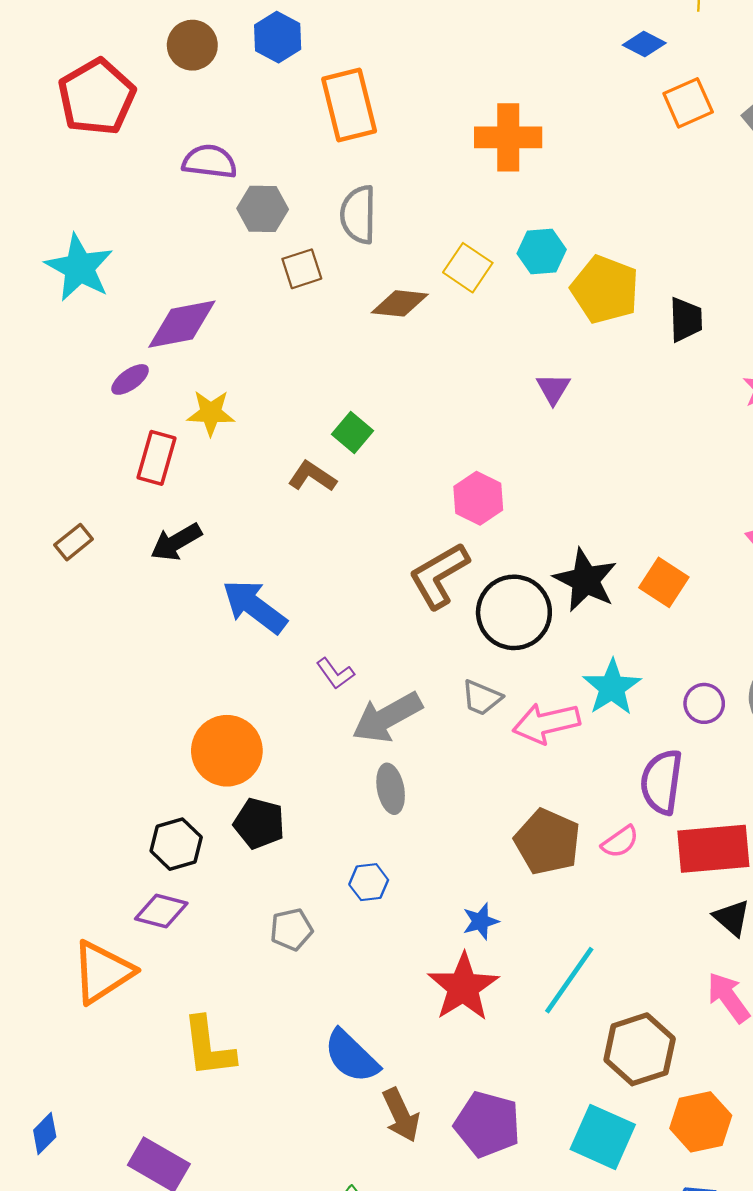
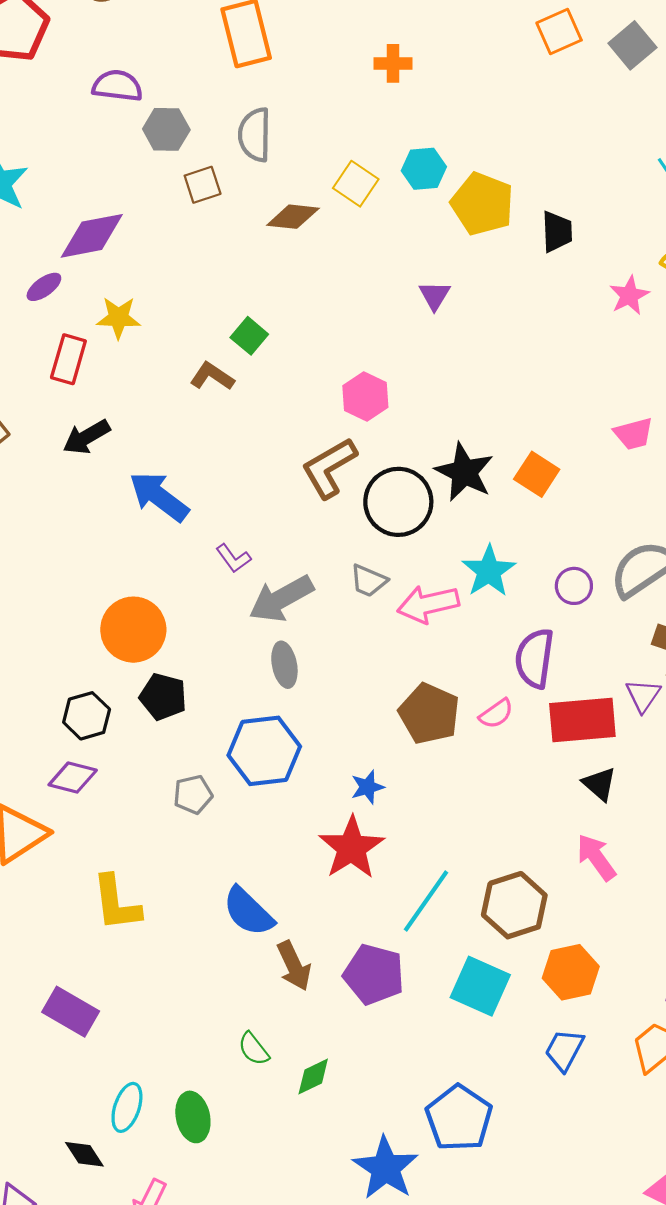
orange cross: (508, 137) -> (393, 63), size x0.6
blue hexagon: (369, 882) -> (264, 751), size x2.0
cyan line: (569, 980) -> (426, 901), moved

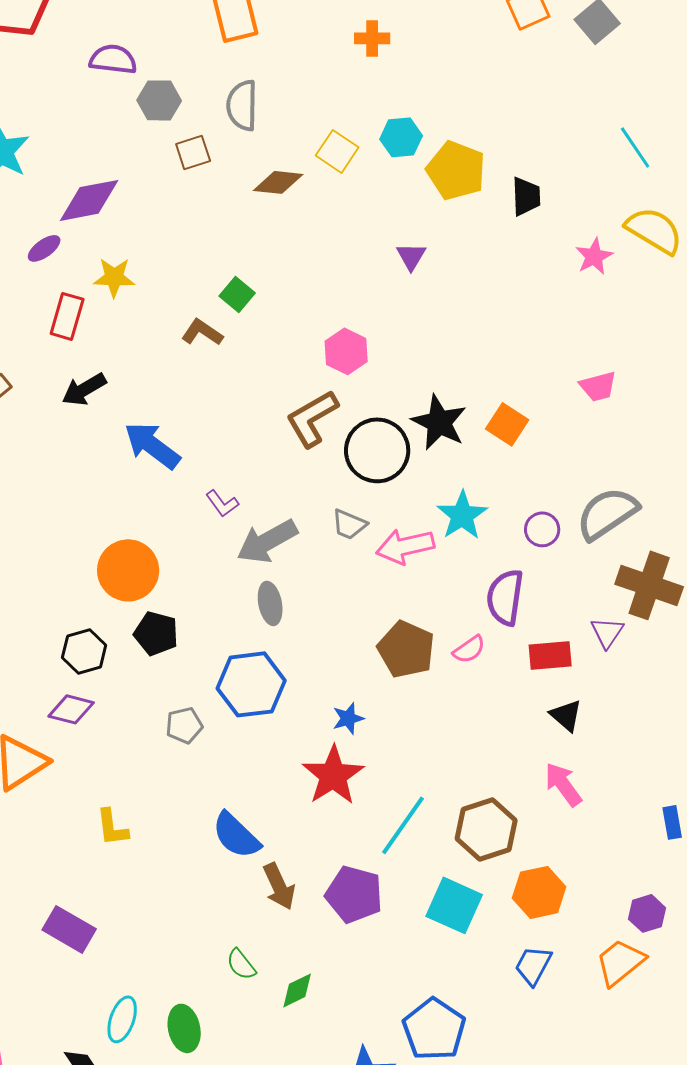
red rectangle: (582, 720) -> (550, 655), size x0.7
yellow L-shape: (116, 903) -> (112, 827), size x0.7

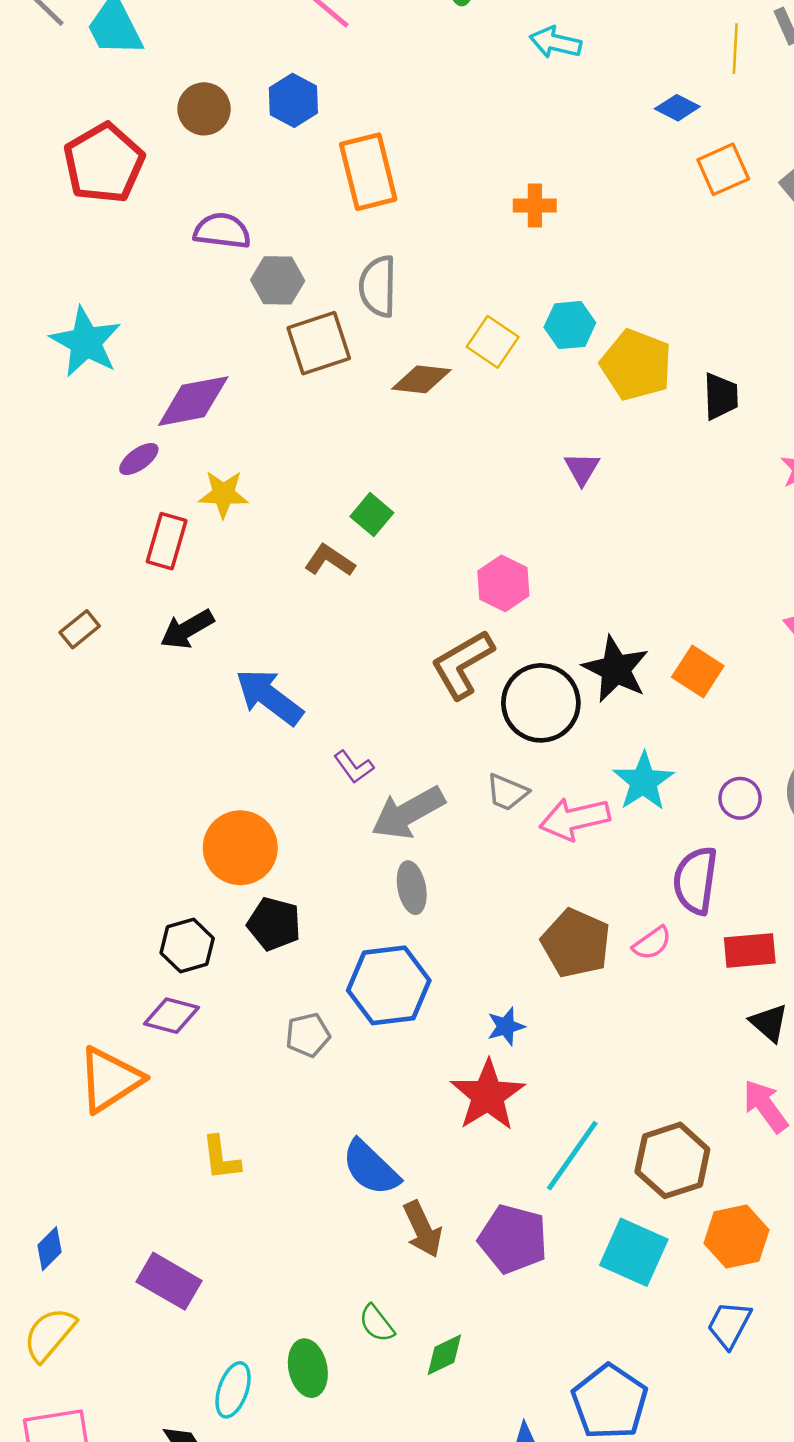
brown square: (193, 152) -> (319, 343), size x1.5
green ellipse: (184, 1028) -> (308, 1368), moved

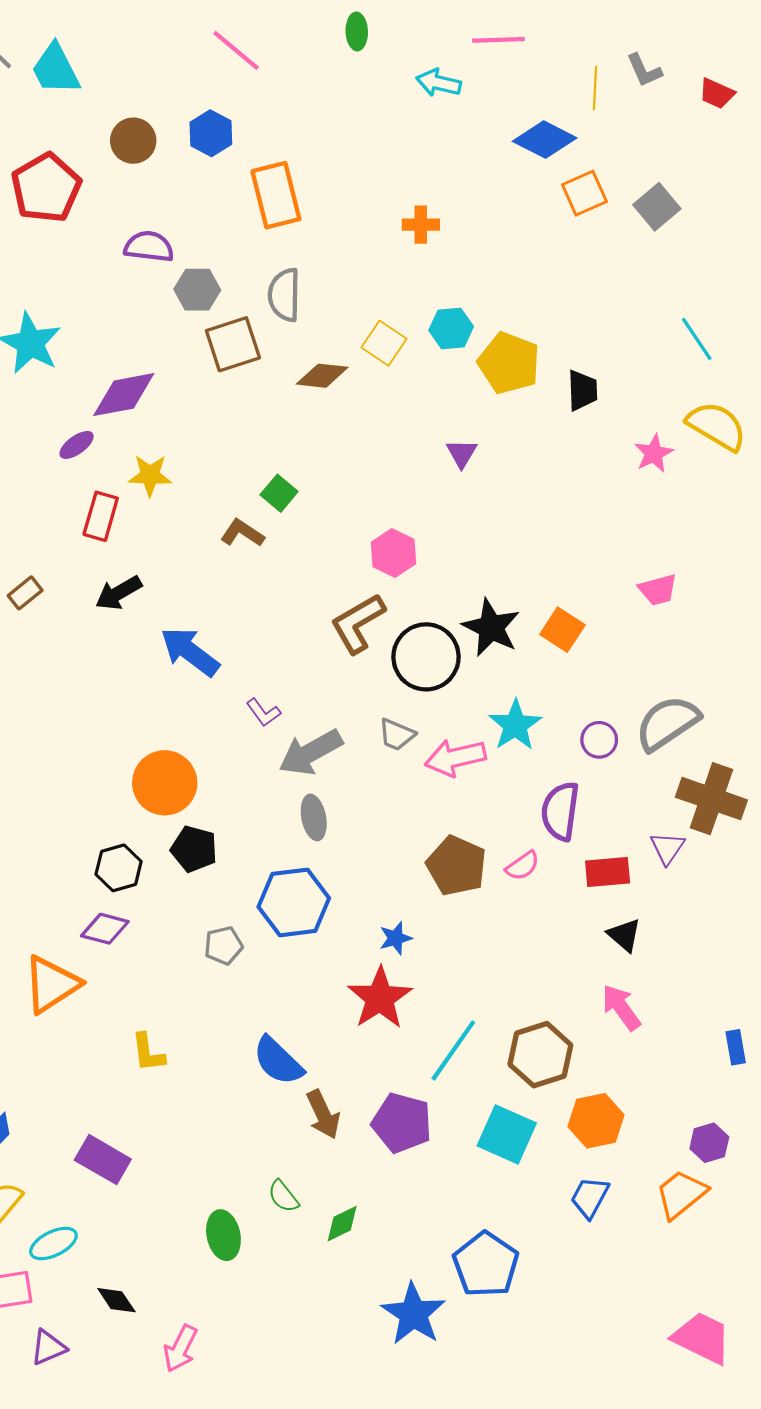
blue diamond: (677, 108) -> (545, 140), size x1.6
cyan ellipse: (233, 1390) -> (53, 1244), moved, turned 45

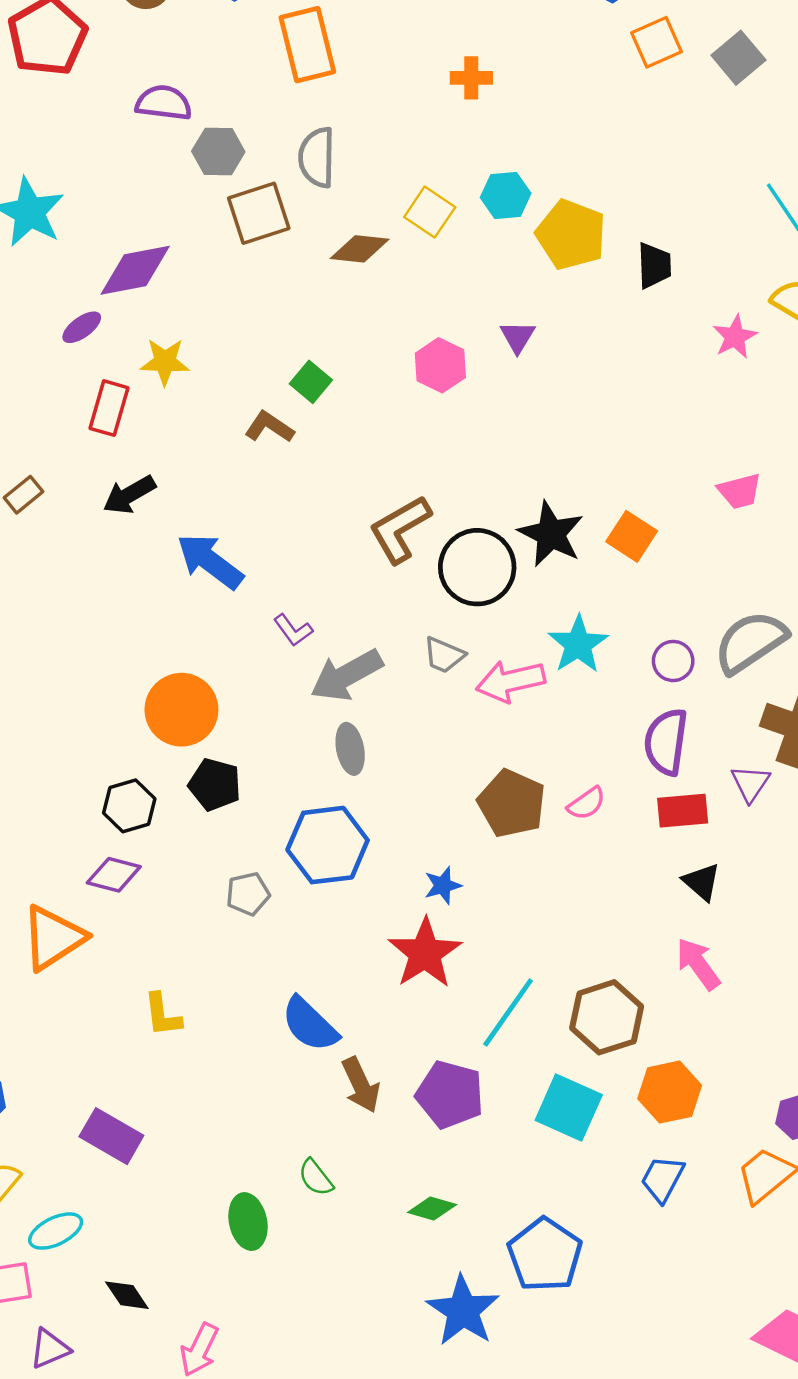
pink hexagon: (393, 553) -> (440, 365), moved
purple semicircle: (560, 811) -> (666, 742), moved
green diamond: (342, 1224) -> (432, 1208), moved, turned 42

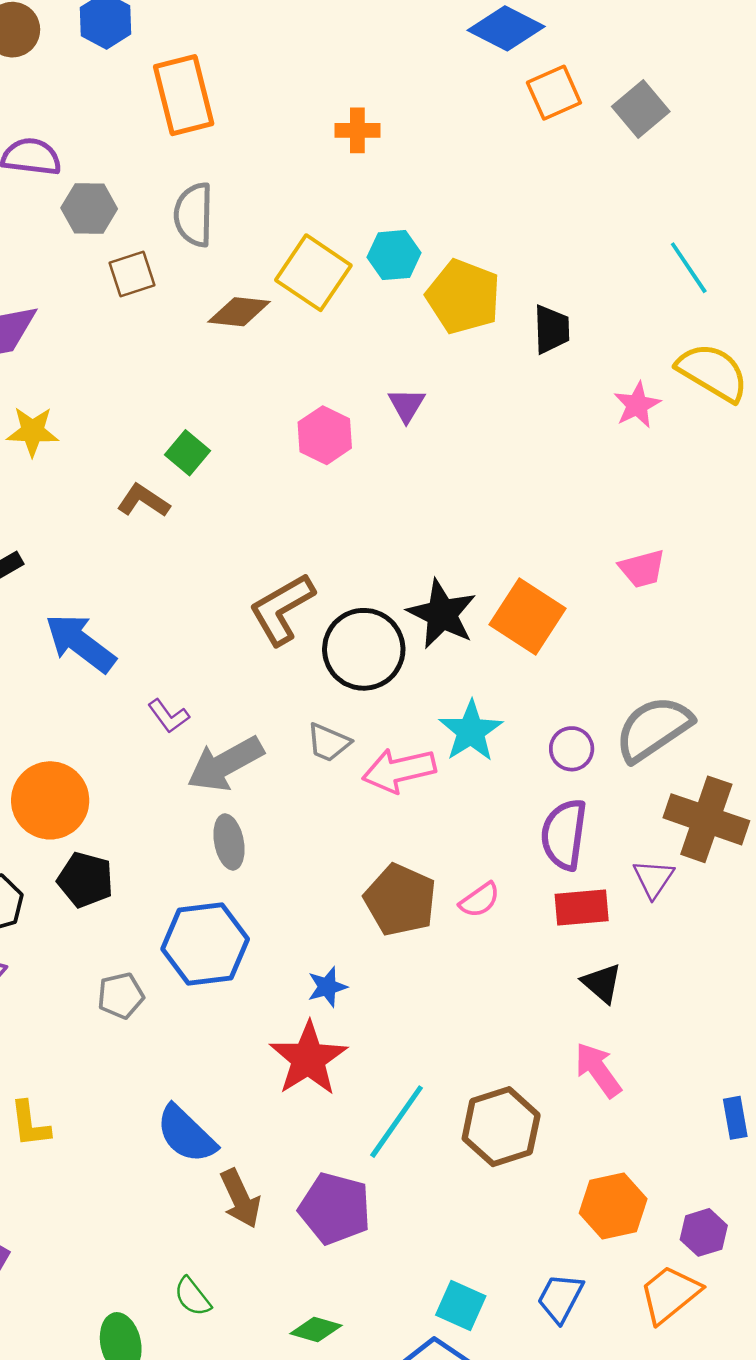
yellow square: (430, 212) -> (313, 273), size x1.4
brown square: (259, 213) -> (132, 274), size x0.7
orange square: (632, 536) -> (527, 617), size x1.4
orange hexagon: (670, 1092) -> (613, 1206), moved
cyan square: (569, 1108) -> (461, 1305), moved, size x0.7

